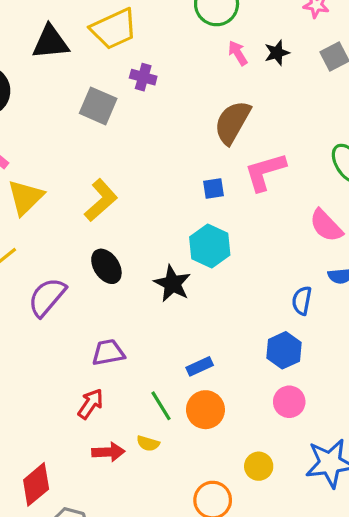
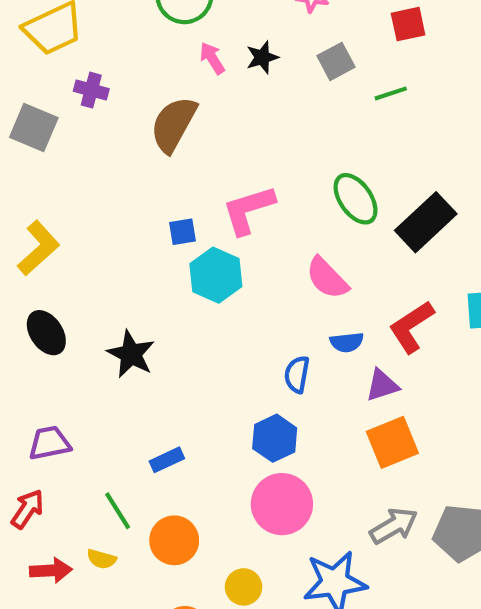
brown semicircle: (232, 122) -> (173, 124), moved
cyan hexagon: (210, 246) -> (216, 275), moved
pink circle: (289, 402) -> (282, 504), size x1.5
orange circle: (205, 410) -> (174, 540), moved

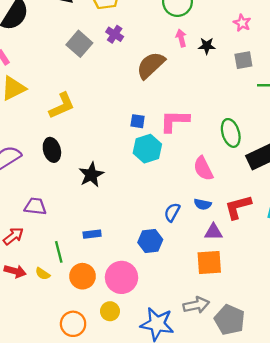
pink circle: (282, 504) -> (122, 277), moved

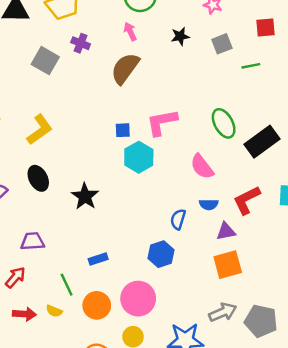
pink arrow: (181, 38) -> (130, 31), moved

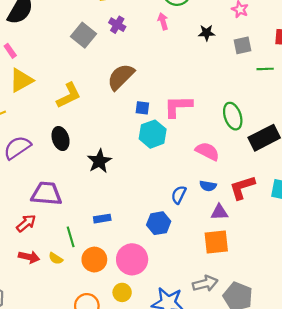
brown semicircle: (125, 68) -> (121, 77), moved
pink semicircle: (202, 167) -> (207, 151), turned 145
purple trapezoid: (32, 241) -> (46, 194), size x1.4

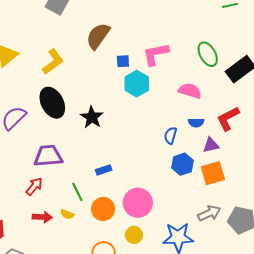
black ellipse: (61, 139) -> (52, 103), size x1.4
blue hexagon: (159, 223) -> (183, 164), moved

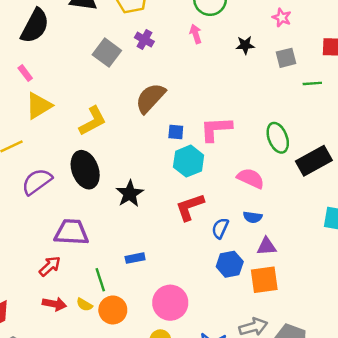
red L-shape: (228, 119) -> (190, 207), moved
orange circle: (103, 209) -> (113, 310), moved

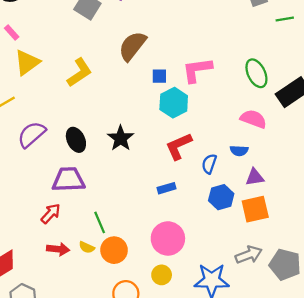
black ellipse: (85, 170) -> (76, 140), moved, size x0.7
pink semicircle: (251, 178) -> (253, 119), moved
blue rectangle: (135, 258) -> (166, 188), moved

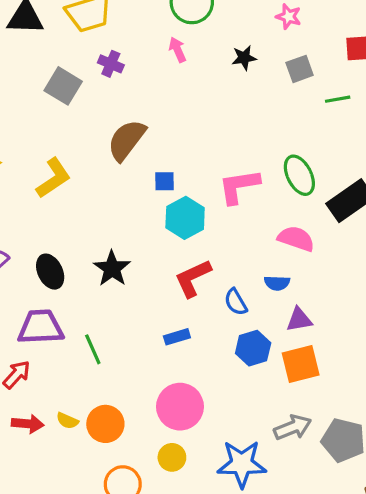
pink L-shape: (197, 70) -> (239, 186), moved
blue semicircle: (209, 164) -> (236, 302), turned -48
green line: (100, 222) -> (93, 349), moved

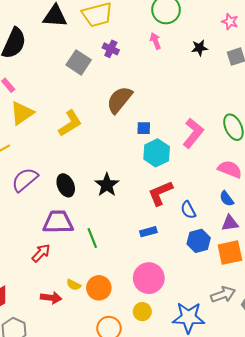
pink L-shape: (239, 186) -> (193, 133), turned 136
blue semicircle: (277, 283) -> (227, 199), moved, turned 49
red arrow: (28, 424) -> (51, 298), moved

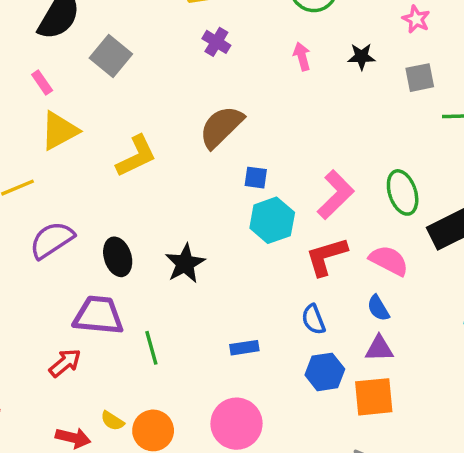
pink arrow: (155, 41) -> (302, 56), moved
gray square: (79, 62) -> (111, 56), moved
red L-shape: (160, 193) -> (326, 256), moved

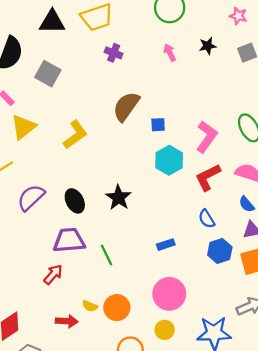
blue square: (256, 178) -> (158, 125), moved

